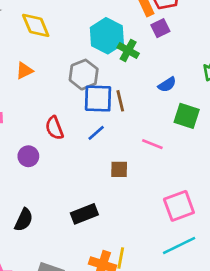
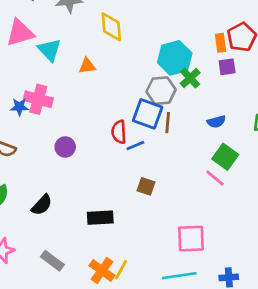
gray hexagon: (84, 75) -> (161, 91), moved
red semicircle: (54, 128) -> (119, 132), moved
pink line: (152, 144) -> (215, 178), moved

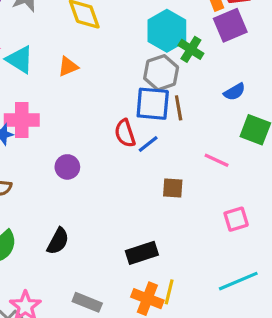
purple square: (227, 67) -> (230, 25), size x1.5
pink line: (215, 178) -> (217, 160), moved
black rectangle: (100, 218) -> (142, 253), moved
pink square: (191, 239) -> (236, 219), moved, size x0.7

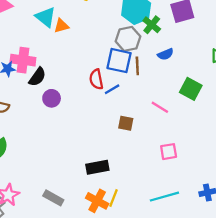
cyan triangle: (20, 60) -> (46, 17), moved
blue semicircle: (234, 92) -> (166, 54), moved
black semicircle: (58, 241) -> (37, 77), moved

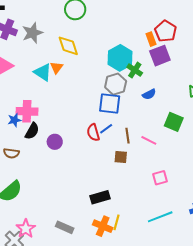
orange triangle: (61, 26) -> (56, 68), moved, turned -32
brown line: (137, 66) -> (127, 136), moved
black semicircle: (37, 77) -> (32, 131), moved
red semicircle: (96, 79) -> (93, 133), moved

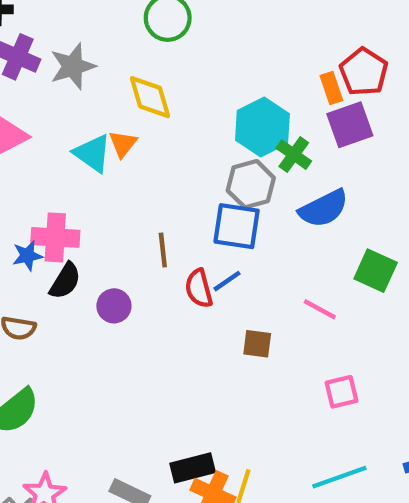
blue semicircle: (149, 94) -> (324, 209), size x1.6
brown line: (127, 136) -> (163, 250), moved
black rectangle: (100, 197) -> (193, 468), moved

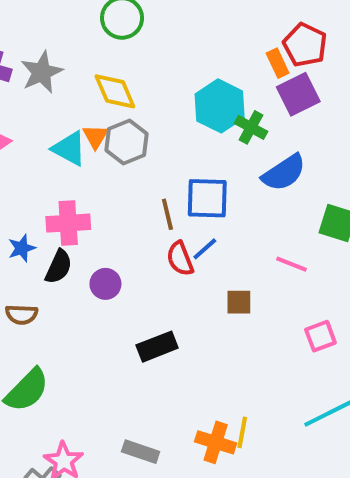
gray hexagon: (251, 184) -> (126, 142), moved
pink cross: (55, 237) -> (68, 223), moved
brown line: (163, 250) -> (167, 214), moved
black rectangle: (193, 468) -> (157, 347), moved

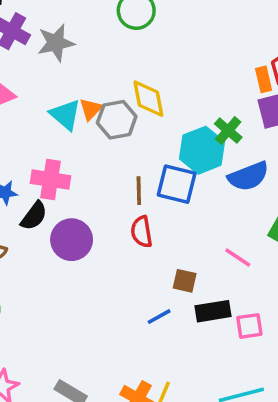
yellow diamond: (115, 91) -> (148, 99), moved
cyan hexagon: (220, 106) -> (202, 150), moved
blue line: (205, 249) -> (159, 317), moved
purple circle: (105, 284) -> (72, 240), size x1.5
black rectangle: (157, 347) -> (213, 311), moved

